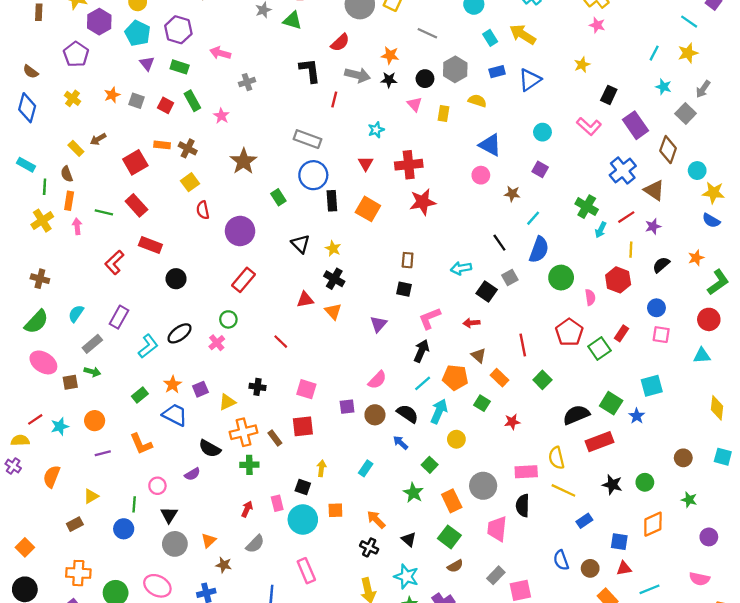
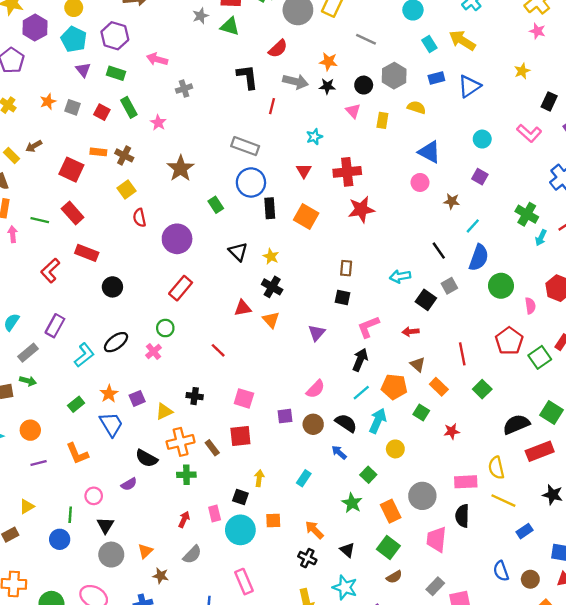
red square: (135, 162) -> (71, 170), turned -35
blue trapezoid: (175, 415) -> (111, 424), turned 32

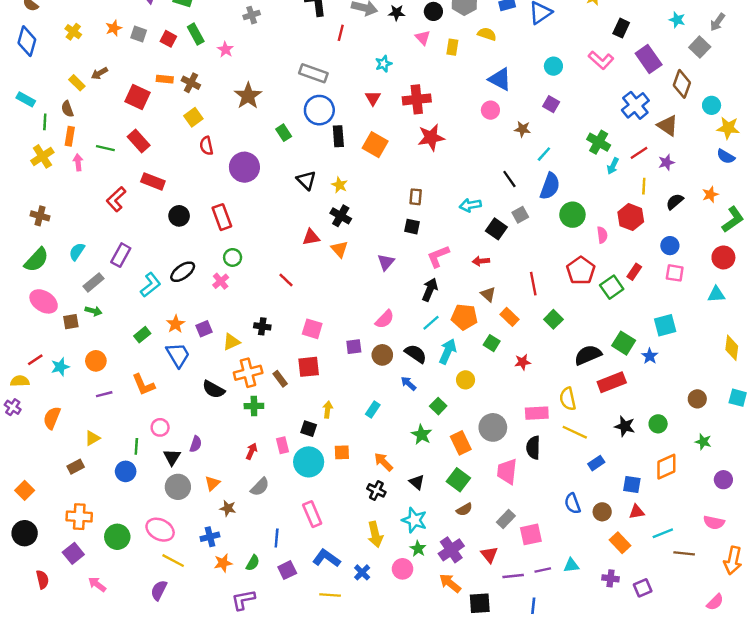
red rectangle: (181, 288) -> (222, 217), moved, turned -60
purple semicircle: (129, 484) -> (196, 444), moved, turned -42

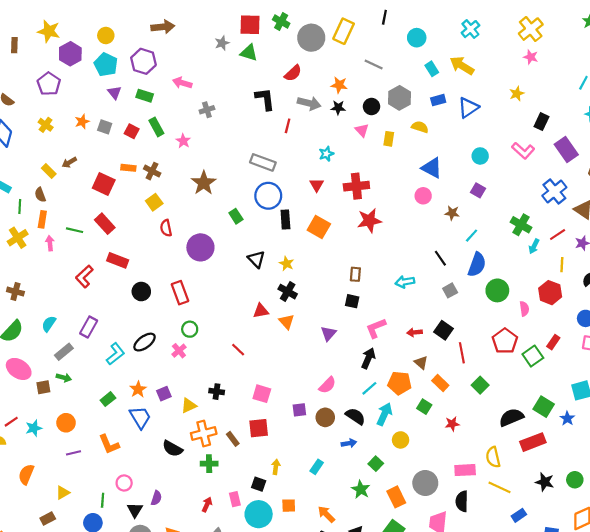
black square: (496, 229) -> (444, 330), moved
blue arrow: (408, 383) -> (349, 443), turned 128

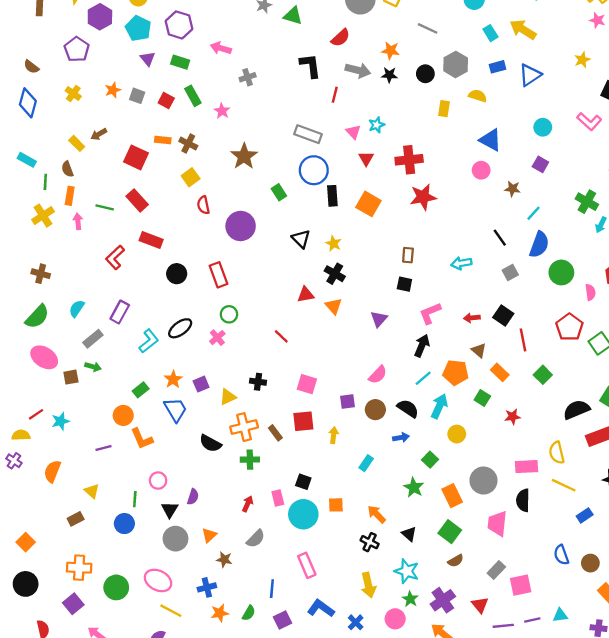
pink triangle: (362, 130) -> (353, 132), moved
orange circle: (66, 423) -> (123, 415), moved
yellow arrow: (276, 467) -> (334, 435), moved
yellow triangle: (63, 493) -> (92, 491), turned -48

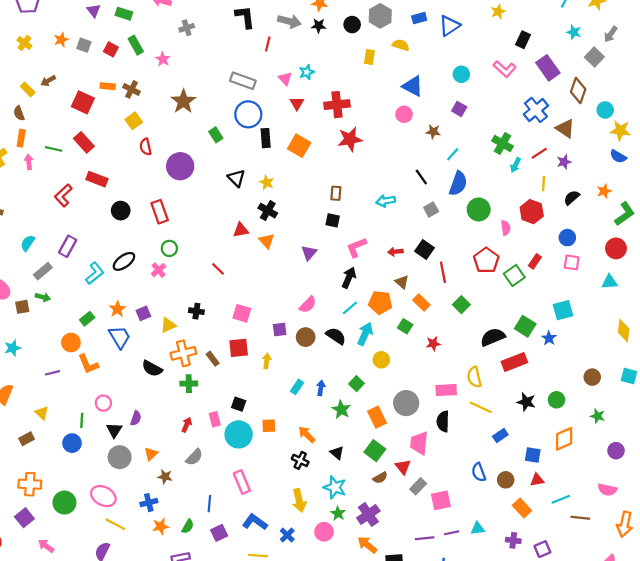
blue arrow: (401, 438) -> (321, 388), moved, turned -72
red triangle: (480, 605) -> (403, 467), moved

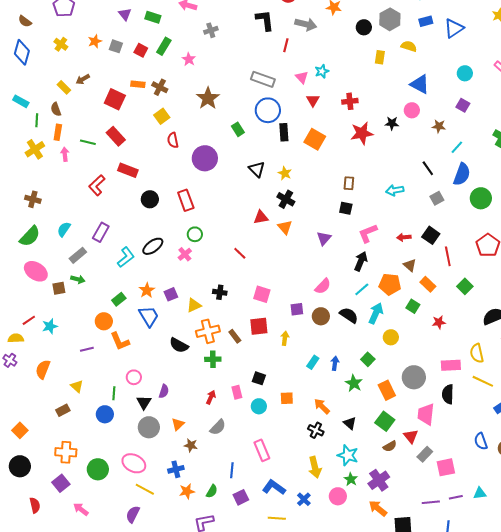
black star: (319, 26) -> (392, 123), moved
green rectangle: (136, 45) -> (164, 46), turned 60
red cross: (337, 105) -> (350, 101), size x0.7
cyan circle: (239, 434) -> (259, 406), size x0.6

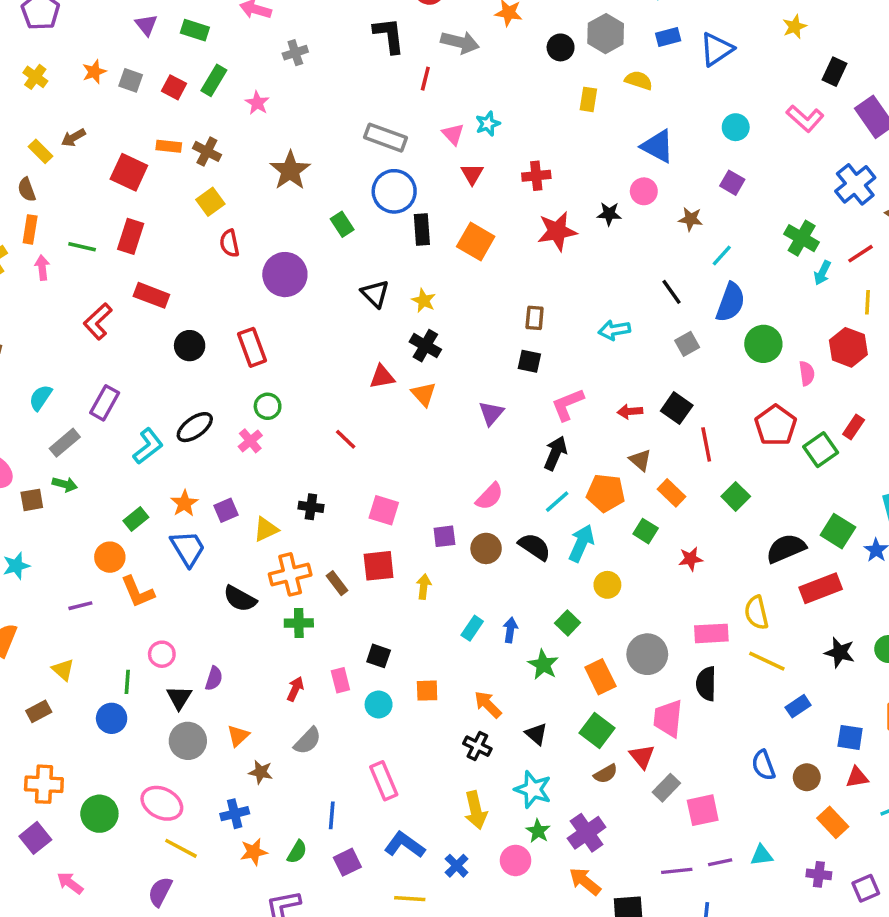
red rectangle: (116, 136) -> (131, 236), turned 60

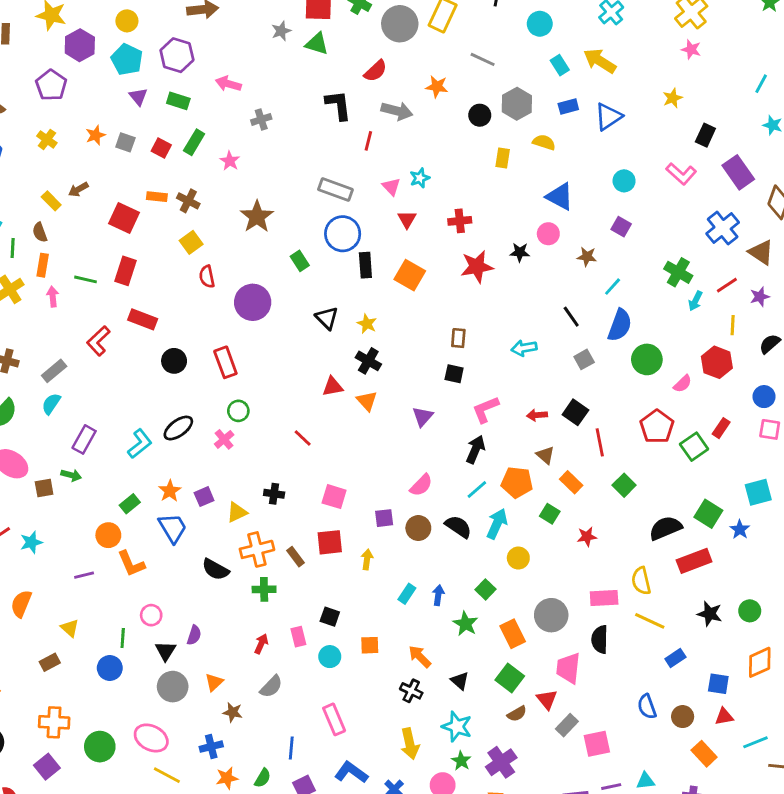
pink semicircle: (807, 373) -> (683, 384), turned 54
purple rectangle: (105, 403) -> (84, 439), moved
gray rectangle: (65, 443) -> (54, 371), moved

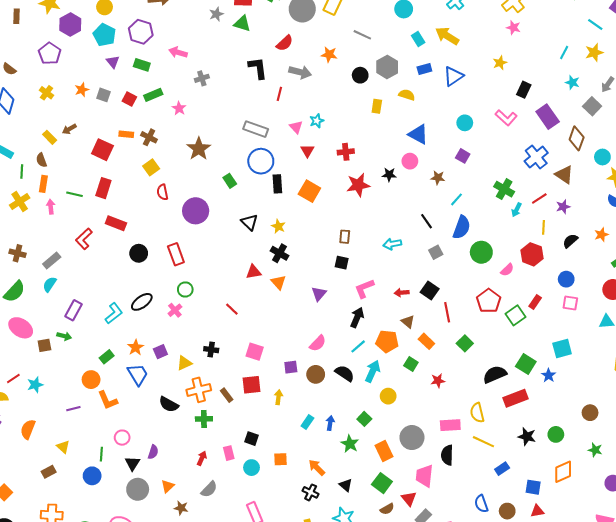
green rectangle: (194, 142) -> (153, 95), turned 36

